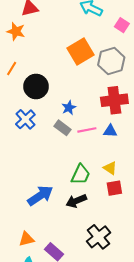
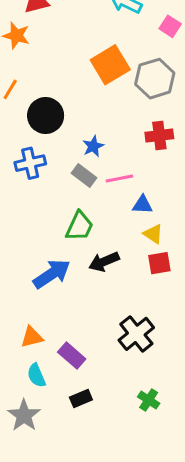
red cross: (114, 100) -> (159, 136), size x0.7
blue cross: (25, 119) -> (30, 163), turned 30
blue triangle: (110, 131) -> (142, 205), moved
green trapezoid: (80, 174) -> (79, 226), moved
black arrow: (76, 201) -> (104, 262), moved

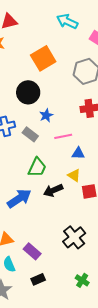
orange square: (110, 65) -> (43, 58), moved
black circle: (46, 116) -> (28, 92), moved
gray rectangle: (84, 175) -> (30, 134), moved
yellow triangle: (153, 234) -> (74, 175), moved

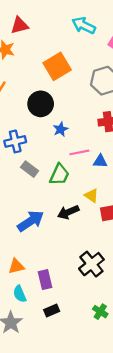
gray rectangle: (30, 134) -> (30, 169), moved
blue triangle: (78, 153) -> (100, 161), moved
green trapezoid: (37, 167) -> (59, 175), moved
purple rectangle: (32, 251) -> (45, 280), turned 36

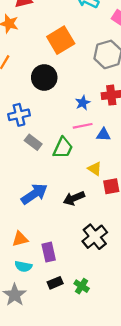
blue star: (60, 129) -> (83, 103), moved
black arrow: (68, 212) -> (74, 198), moved
cyan semicircle: (20, 294) -> (23, 266), turned -56
green cross: (100, 312) -> (82, 286), moved

